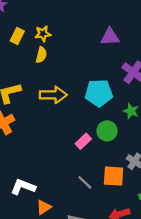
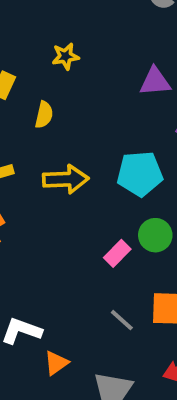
yellow star: (43, 34) -> (65, 56), moved

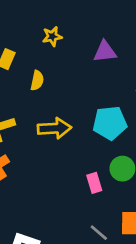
purple triangle: (155, 82) -> (105, 52), moved
pink rectangle: (117, 253) -> (94, 183), turned -60

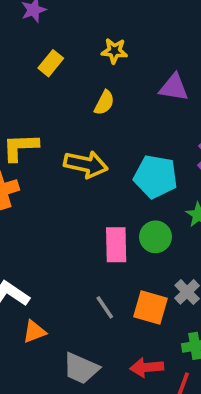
yellow semicircle: (37, 80) -> (104, 103), moved
pink rectangle: (94, 183) -> (116, 245), size x1.4

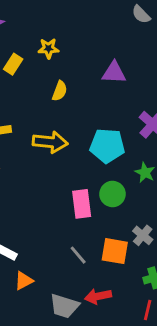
yellow star: (114, 51) -> (48, 48), moved
red arrow: (147, 367) -> (98, 296), moved

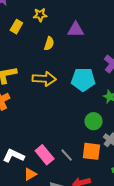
purple triangle: (114, 73) -> (76, 30), moved
green circle: (112, 194) -> (94, 121), moved
pink rectangle: (82, 204) -> (45, 155), moved, turned -30

